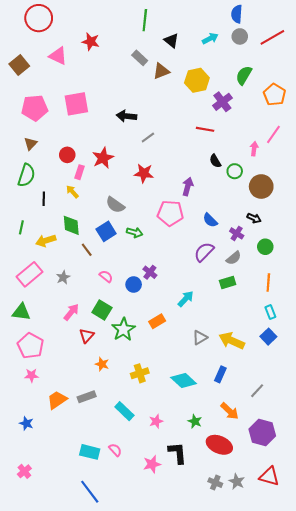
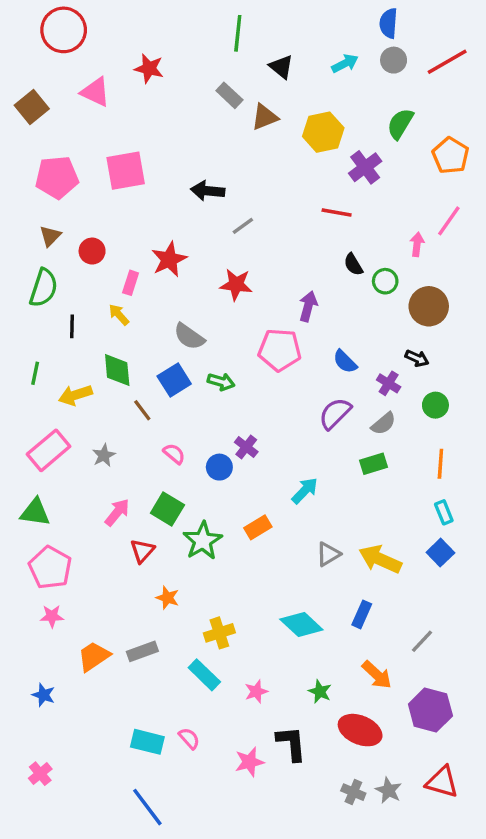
red circle: (67, 155) -> (92, 251), moved
yellow cross: (140, 373) -> (219, 633), moved

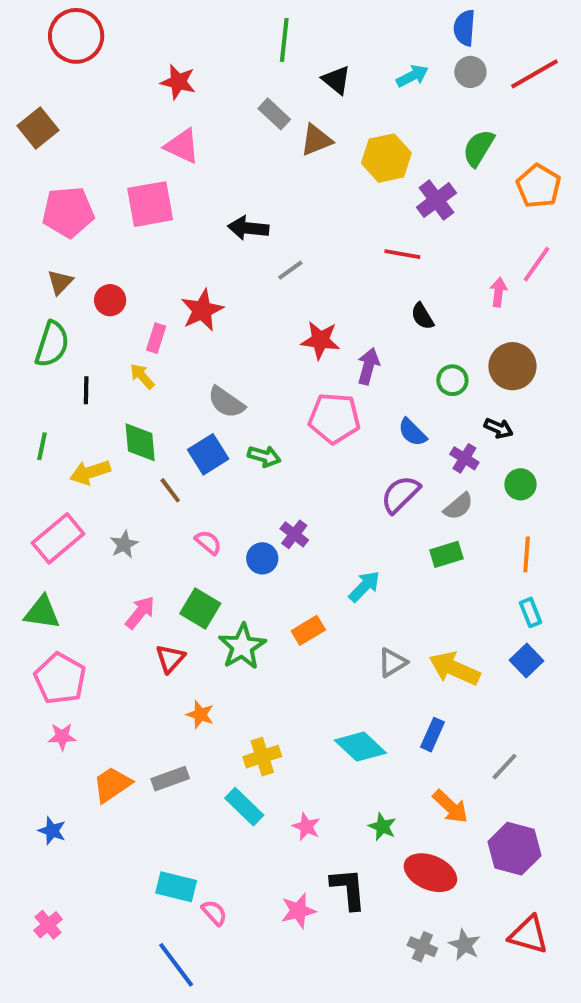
pink triangle: (95, 92) -> (182, 146), moved
green circle: (385, 281) -> (452, 380), moved
red star: (236, 285) -> (320, 340), moved
pink star: (256, 692) -> (306, 827), turned -30
pink semicircle: (189, 738) -> (214, 913), moved

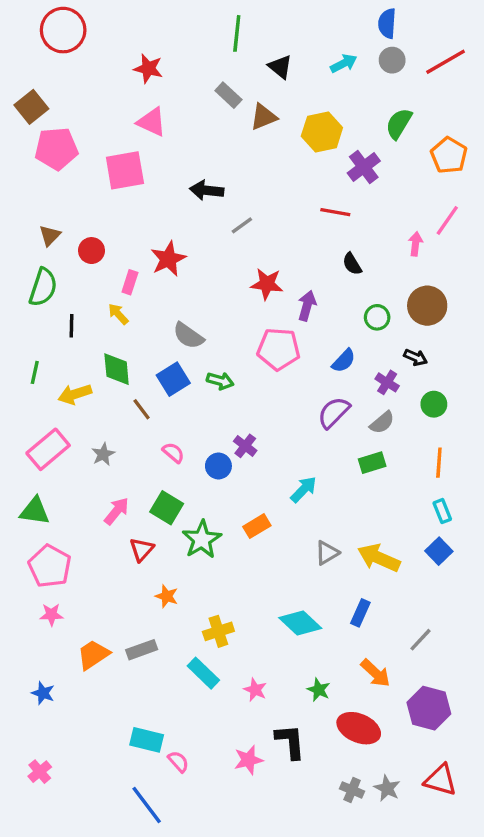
pink pentagon: (68, 212) -> (56, 149), moved
blue semicircle: (412, 432) -> (344, 361), turned -92

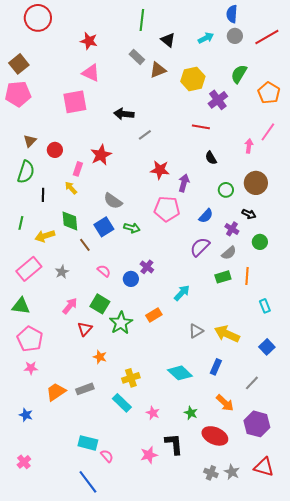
pink pentagon: (56, 149) -> (18, 94), moved
orange line: (439, 463) -> (247, 276), moved
blue square: (439, 551) -> (267, 347), moved

